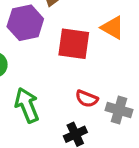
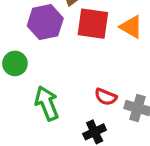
red square: (74, 44) -> (93, 24), moved

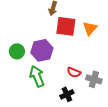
purple hexagon: (45, 22) -> (42, 50), moved
orange triangle: (131, 27) -> (90, 28), turned 42

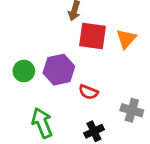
red semicircle: (74, 72) -> (88, 92), moved
green arrow: (37, 76) -> (42, 123), moved

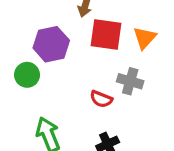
purple hexagon: (59, 70) -> (51, 44), moved
gray cross: (132, 110) -> (130, 81), moved

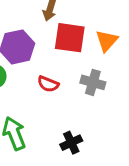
red semicircle: (101, 99) -> (48, 84), moved

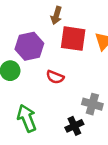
gray cross: (93, 82) -> (92, 104), moved

